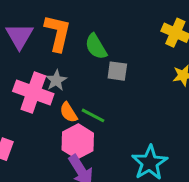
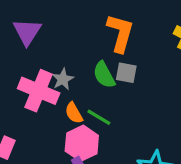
orange L-shape: (58, 33) -> (120, 33), moved
green semicircle: (96, 47) -> (104, 75), moved

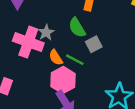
gray square: (126, 73) -> (94, 44), moved, turned -35

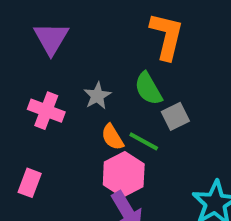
pink cross: (28, 42) -> (46, 111), moved, size x0.7

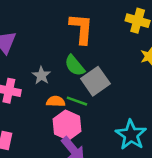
gray square: (175, 116) -> (95, 81), size x1.5
orange semicircle: (112, 137) -> (56, 101), turned 132

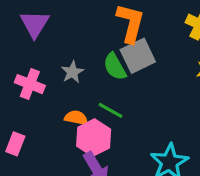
gray square: (95, 81) -> (138, 56), moved
orange semicircle: (56, 101) -> (76, 118), moved

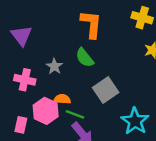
gray square: (138, 56) -> (106, 90), moved
green line: (110, 110) -> (75, 114), moved
pink hexagon: (94, 138) -> (46, 111), moved

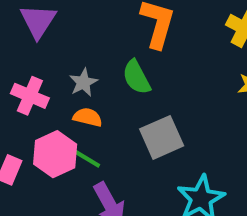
orange semicircle: (62, 99) -> (88, 117), moved
green line: (75, 114) -> (85, 158), moved

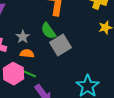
gray square: (162, 137) -> (60, 45), moved

